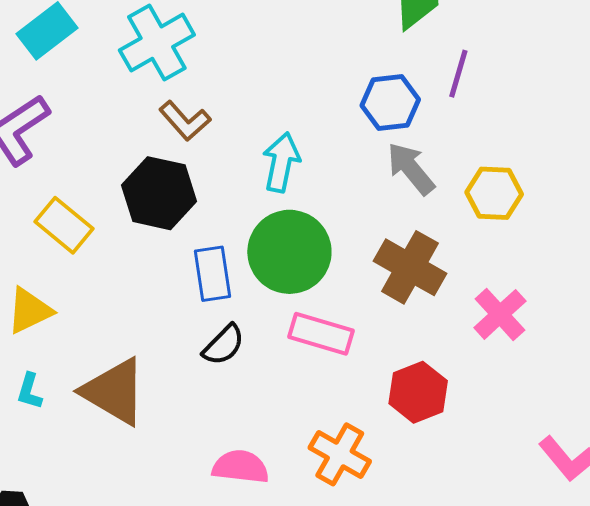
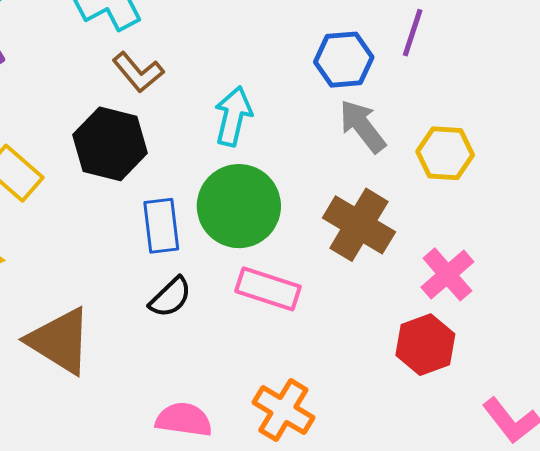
red hexagon: (418, 392) -> (425, 345), moved

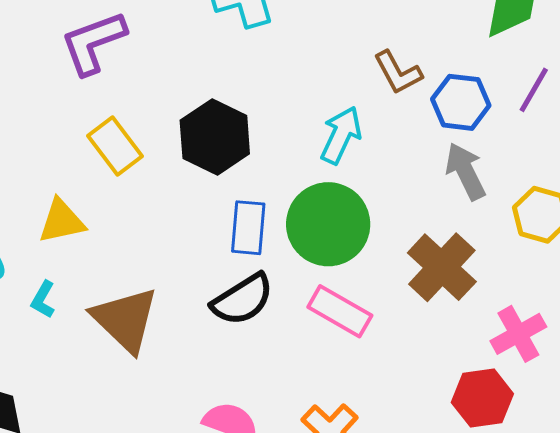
brown L-shape: (138, 72) -> (398, 73), moved
black semicircle: (170, 297) -> (242, 299), size x1.4

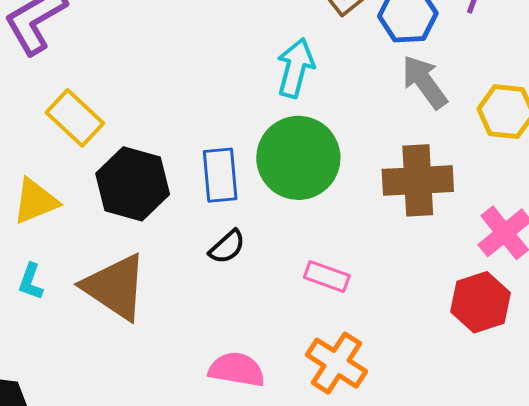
black hexagon: (215, 137) -> (133, 184), moved
brown cross: (442, 267) -> (418, 180), turned -36
black semicircle: (242, 299) -> (227, 247), size x0.6
pink rectangle: (340, 311) -> (327, 277), moved, size x0.7

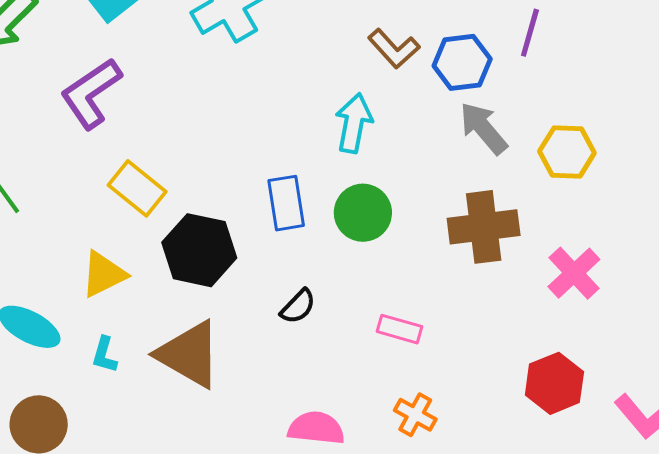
green circle: (298, 158) -> (363, 213), size x0.7
blue rectangle: (220, 175) -> (286, 203), moved
red hexagon: (480, 302) -> (554, 383), moved
orange cross: (337, 363) -> (415, 415), size x0.7

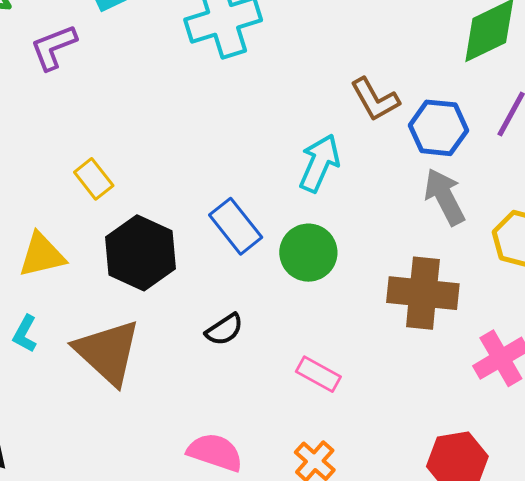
purple L-shape: (91, 93) -> (54, 47), moved, size x0.7
yellow rectangle: (137, 188) -> (94, 179), size x0.7
blue rectangle: (286, 203) -> (236, 226), turned -42

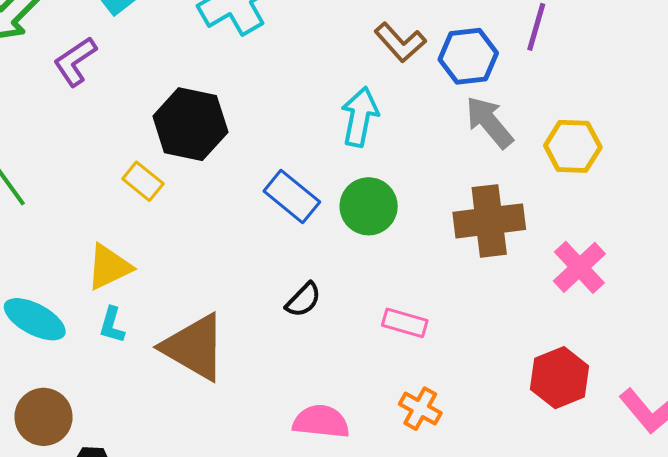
black hexagon: (141, 253) -> (190, 124), moved
cyan L-shape: (25, 334) -> (112, 325), moved

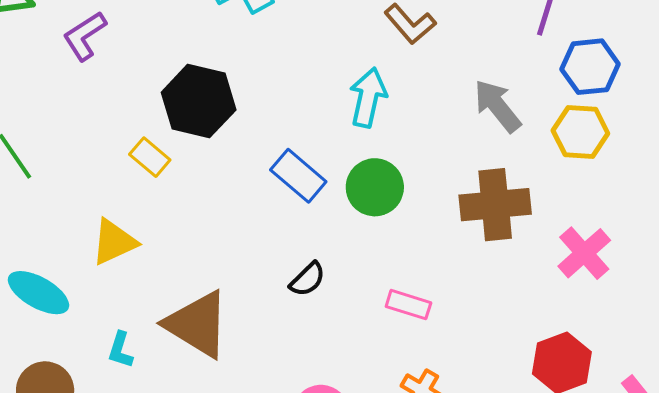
blue hexagon: (468, 56) -> (590, 67), moved
cyan L-shape: (112, 325) -> (120, 350), moved

